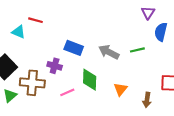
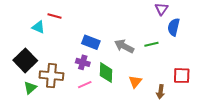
purple cross: (55, 66) -> (83, 62), moved

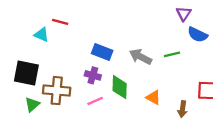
blue semicircle: (174, 27) -> (198, 35), turned -78
black square: (25, 60) -> (26, 73), turned -35
orange triangle: (135, 82) -> (153, 97), turned -40

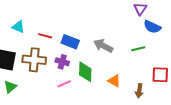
red line: (60, 22) -> (45, 36), moved
green line: (172, 54) -> (138, 49), moved
brown cross: (57, 91) -> (34, 60), moved

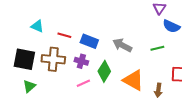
green diamond: (85, 72) -> (104, 71), turned 30
orange triangle: (114, 81) -> (133, 80), size x1.6

